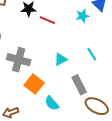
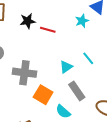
cyan line: (92, 54) -> (88, 58), moved
gray rectangle: (79, 85) -> (77, 91), moved

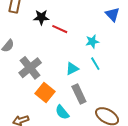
cyan star: (82, 21) -> (92, 42), moved
gray cross: (24, 73) -> (30, 68), turned 35

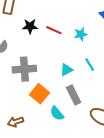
black star: (41, 17) -> (30, 26), moved
cyan star: (92, 42) -> (81, 34), moved
gray cross: (30, 68) -> (24, 69), turned 35

